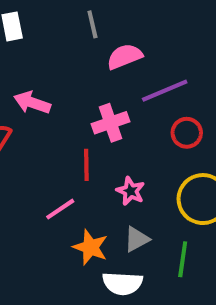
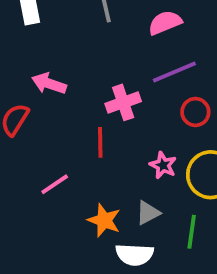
pink semicircle: (125, 57) -> (165, 23), moved
pink star: (131, 191) -> (163, 165), moved
pink line: (60, 209) -> (55, 184), moved

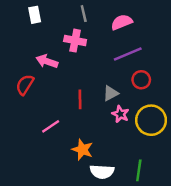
pink cross: (123, 102) -> (75, 41), moved, turned 30
gray triangle: (148, 213) -> (111, 93), moved
green line: (192, 232) -> (139, 170), moved

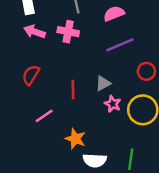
pink arrow: (47, 61) -> (34, 32), moved
red circle: (141, 80) -> (146, 71), moved
red semicircle: (25, 85) -> (31, 75), moved

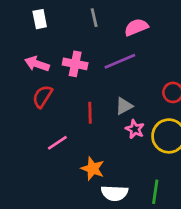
pink arrow: (34, 32) -> (37, 64), moved
pink cross: (68, 32) -> (75, 64), moved
purple line: (120, 45) -> (120, 61), moved

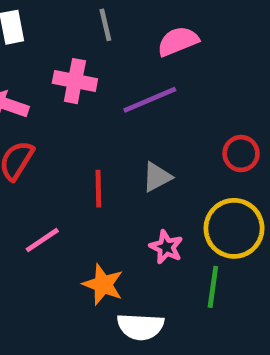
pink cross: (75, 64) -> (75, 81), moved
pink star: (135, 129) -> (166, 247), moved
green line: (155, 192) -> (213, 287), moved

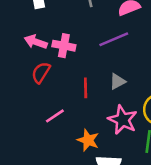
pink cross: (75, 81) -> (64, 46), moved
pink star: (166, 247) -> (123, 120), size x1.6

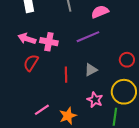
pink line: (55, 116) -> (42, 110), moved
pink star: (123, 120) -> (95, 100), size x0.7
orange star: (88, 140) -> (68, 116), turned 30

